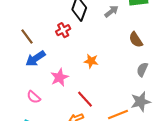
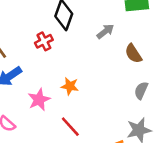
gray arrow: (111, 11) -> (105, 31), moved
orange star: (91, 61) -> (70, 86), moved

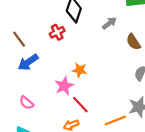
pink star: (39, 100) -> (64, 86), moved

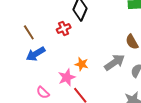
gray arrow: (109, 23) -> (115, 62), moved, size x1.5
pink semicircle: (26, 103) -> (43, 92), moved

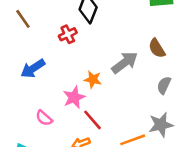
brown line: (29, 32) -> (23, 19), moved
gray arrow: (115, 62) -> (125, 63), moved

